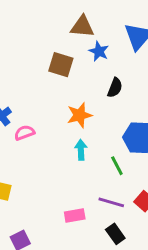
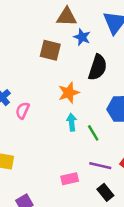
black semicircle: (115, 88) -> (98, 67), size x1.5
pink semicircle: (24, 133) -> (22, 111), turned -42
green line: (117, 166) -> (93, 133), moved

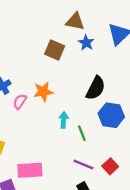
black semicircle: (98, 67) -> (96, 88), moved
orange star: (69, 93) -> (43, 92), moved
pink rectangle: (70, 179) -> (30, 170), moved, size x1.5

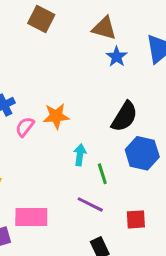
brown square: (55, 50) -> (41, 19), moved
purple line: (83, 165) -> (90, 204), moved
red square: (110, 166) -> (136, 219), turned 35

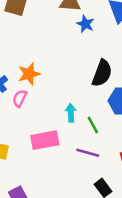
orange star: (56, 116) -> (29, 74), moved
pink rectangle: (31, 217) -> (45, 140), moved

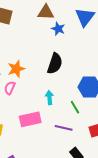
black semicircle: (102, 73) -> (55, 64), moved
green line: (93, 125) -> (75, 107), moved

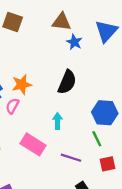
green line: (75, 107) -> (97, 139), moved
pink rectangle: (30, 119) -> (33, 144), turned 40

